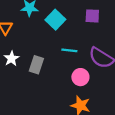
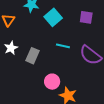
pink circle: (80, 77) -> (52, 82), moved

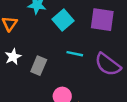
purple square: (86, 17) -> (102, 20), size x1.5

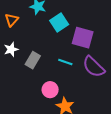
purple square: (102, 20) -> (83, 38), moved
cyan line: (75, 54) -> (65, 62), moved

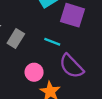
purple semicircle: (94, 67) -> (71, 66), moved

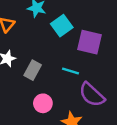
pink circle: (34, 72) -> (43, 103), moved

